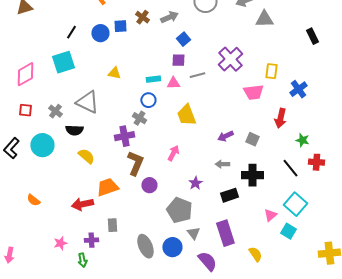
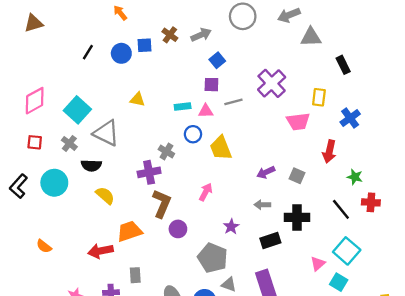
black rectangle: (312, 36) -> (343, 65), moved
cyan square: (63, 62) -> (77, 110), moved, turned -30
blue circle: (148, 100) -> (193, 134), moved
gray triangle: (193, 233) -> (229, 284), turned -32

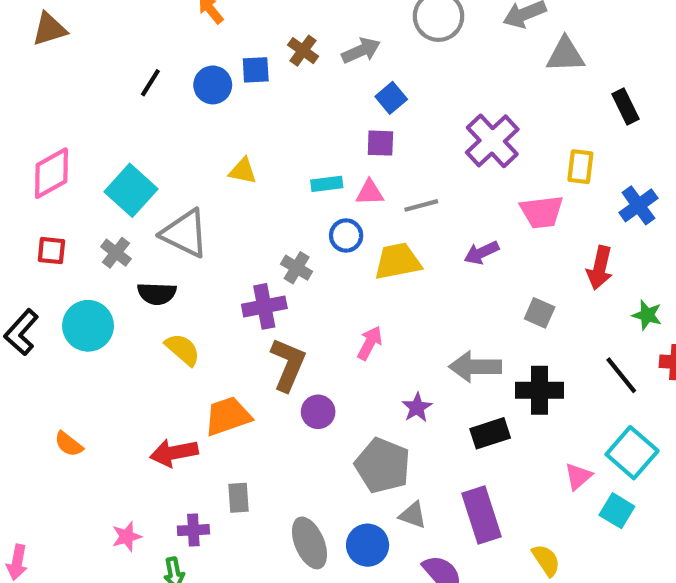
gray line: (233, 102) -> (421, 205), moved
yellow trapezoid: (221, 148) -> (398, 261), turned 100
purple arrow: (266, 172) -> (482, 253), moved
gray arrow: (262, 205) -> (475, 367), size x1.6

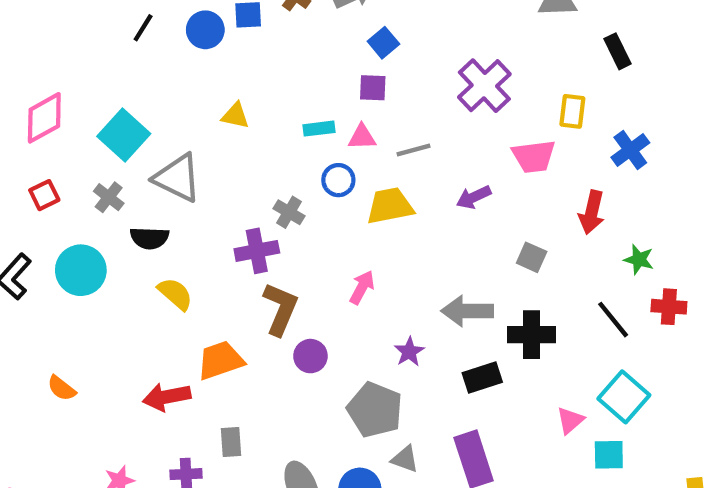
red square: (51, 251) -> (44, 195), turned -32
cyan square: (617, 511) -> (609, 455), turned -32

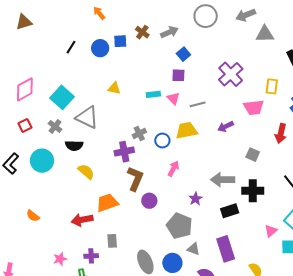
pink triangle: (362, 137) -> (173, 98), turned 48
blue circle: (338, 180) -> (162, 141), moved
gray cross: (289, 212) -> (139, 133), turned 32

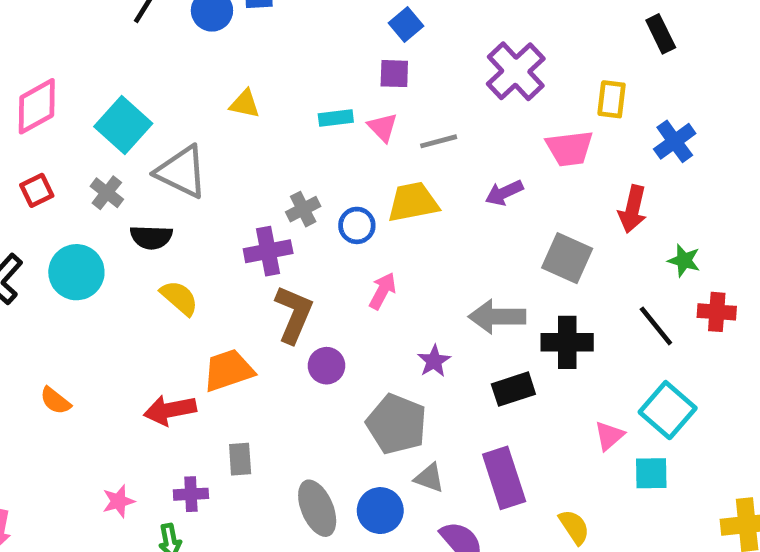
gray square: (253, 155) -> (567, 258), size x1.5

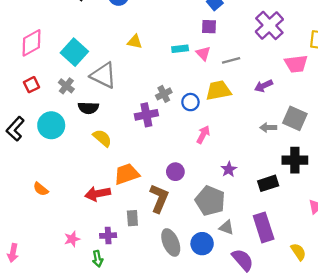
brown L-shape: (294, 314) -> (159, 198), moved
gray arrow: (497, 317) -> (268, 128), moved, size x0.6

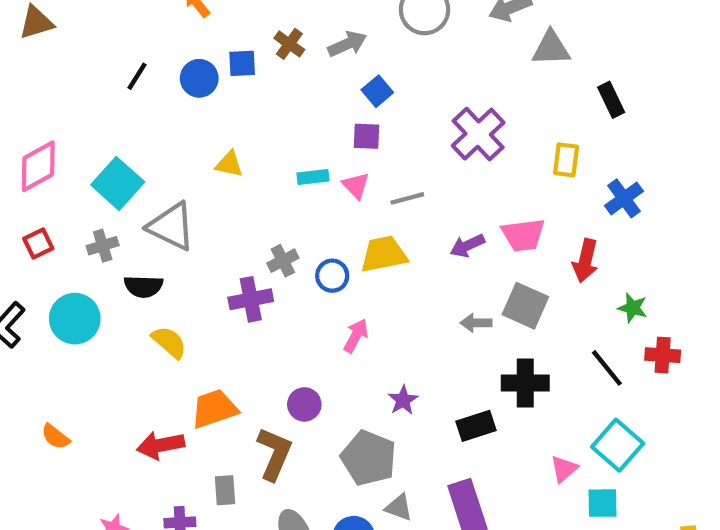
pink trapezoid: (296, 64) -> (523, 235), moved
gray cross: (66, 86) -> (103, 246), turned 35

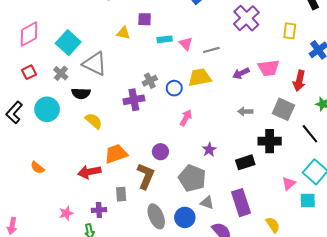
purple square: (367, 136) -> (145, 19), moved
gray cross: (103, 246) -> (61, 73), turned -32
gray square: (525, 306) -> (283, 109), moved

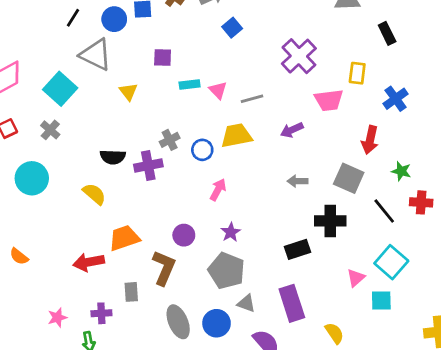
yellow triangle: (123, 33) -> (128, 92), moved, turned 40
gray triangle: (95, 64) -> (96, 55), moved
pink trapezoid: (269, 68) -> (329, 100), moved
black semicircle: (81, 93) -> (113, 157), moved
purple star: (209, 150) -> (231, 232), moved

